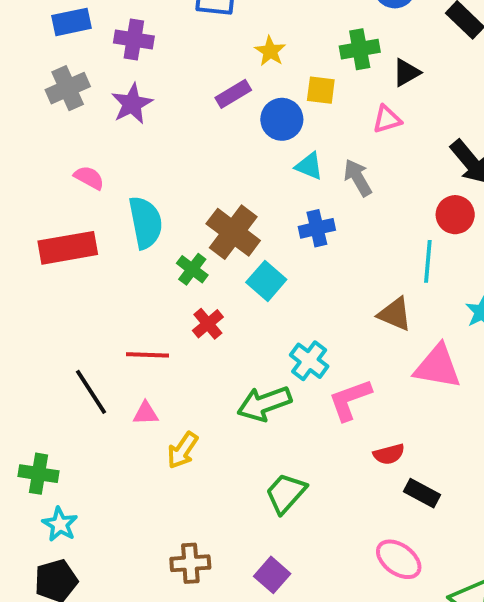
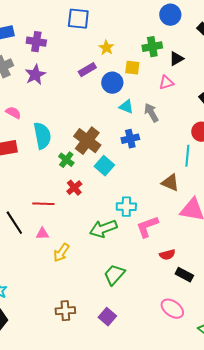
cyan cross: (309, 361) -> (126, 207), turned -36

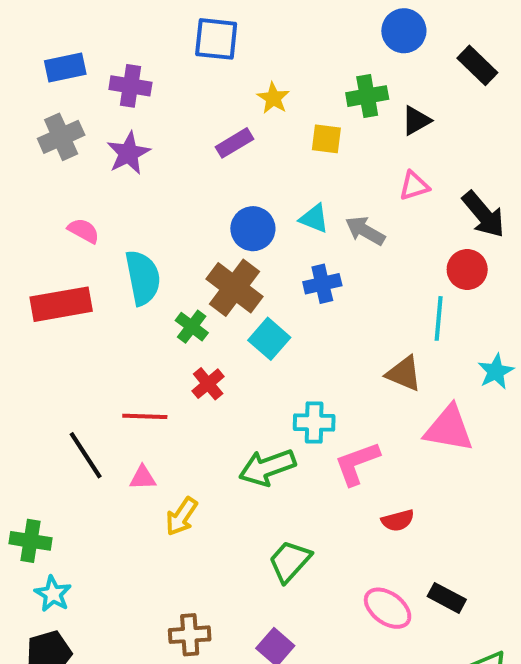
blue circle: (112, 83) -> (253, 229), moved
pink triangle: (166, 83) -> (414, 186), moved
gray arrow: (151, 113) -> (365, 231), turned -30
black rectangle: (184, 275) -> (447, 598), moved
pink ellipse: (172, 309) -> (388, 608), moved

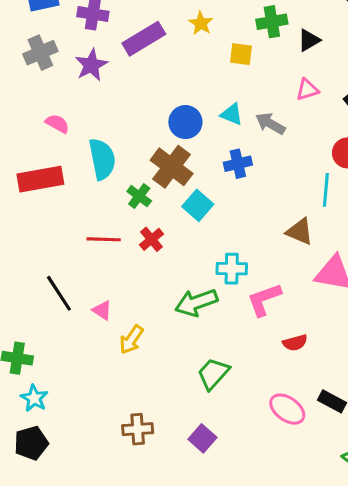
purple rectangle: (235, 143) -> (144, 39), moved, size x1.5
red line: (145, 416) -> (104, 239), moved
pink triangle: (143, 478) -> (102, 310), turned 35

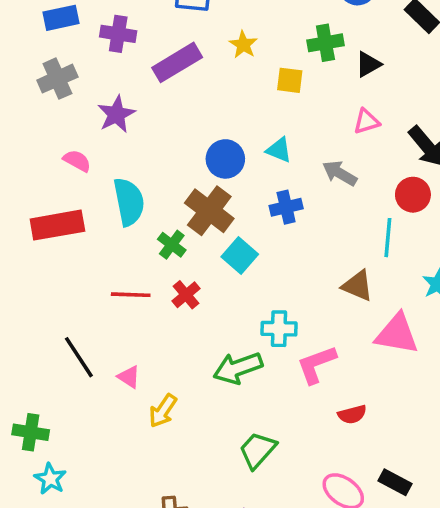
purple star: (91, 65) -> (116, 114), moved
gray arrow: (270, 124) -> (340, 173), moved

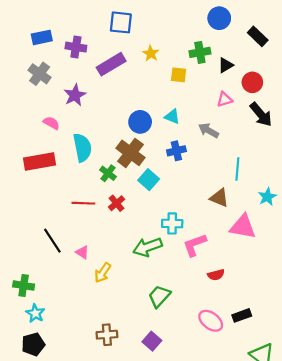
gray cross: (57, 79) -> (40, 74), turned -30
red circle: (413, 195) -> (252, 82), moved
black rectangle: (395, 482) -> (242, 315), turned -48

